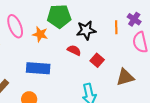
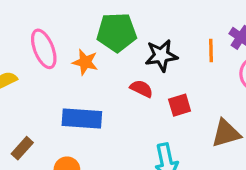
red square: (97, 60) -> (180, 105), turned 32

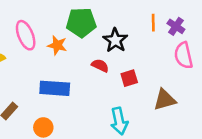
orange line: (211, 51) -> (153, 23), moved
black star: (161, 56) -> (115, 40), turned -30

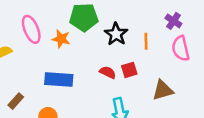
orange line: (153, 23) -> (146, 41), moved
red semicircle: (100, 66) -> (108, 72), moved

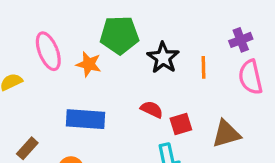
purple cross: (173, 21) -> (241, 40), turned 35
red square: (129, 70) -> (181, 124), moved

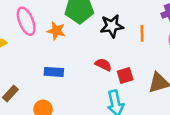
black star: (163, 58) -> (112, 26), turned 30
blue rectangle: (85, 119) -> (54, 72), size x0.7

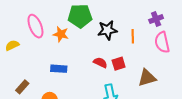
red square: (125, 76) -> (119, 64), moved

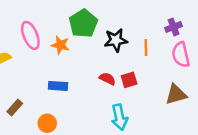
green pentagon: (80, 16) -> (83, 23), turned -30
brown triangle: (147, 78) -> (176, 94), moved

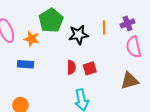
orange line: (146, 47) -> (104, 28), moved
red semicircle: (107, 79) -> (71, 67), turned 64
blue rectangle: (58, 86) -> (26, 64), moved

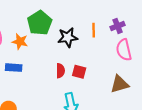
red square: (90, 68) -> (79, 72), turned 32

